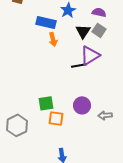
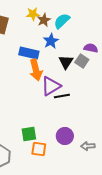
purple semicircle: (99, 12) -> (91, 48), moved
orange arrow: (53, 39) -> (36, 70), size x1.5
purple triangle: (90, 55) -> (51, 86), moved

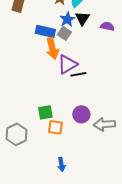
gray square: (82, 61) -> (64, 33), moved
black triangle: (66, 62) -> (82, 18), moved
gray arrow: (88, 146) -> (104, 124), size x1.5

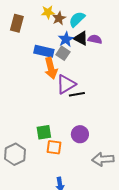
black triangle: (82, 18) -> (81, 38), turned -35
purple semicircle: (107, 26) -> (95, 39), moved
gray arrow: (104, 124) -> (103, 159), moved

